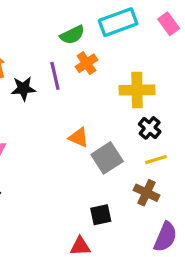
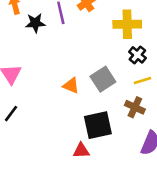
orange triangle: (79, 137) -> (71, 86), moved
black square: (101, 215) -> (98, 125), size x1.6

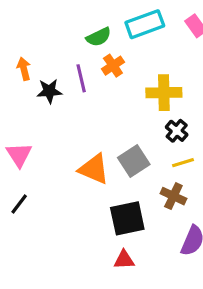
orange triangle: (71, 86) -> (94, 169), size x1.5
red triangle: (81, 151) -> (124, 260), moved

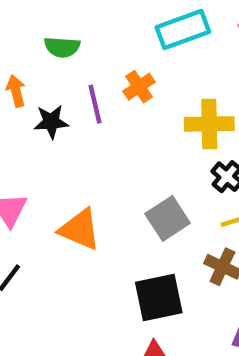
green semicircle: (99, 37) -> (62, 47), moved, turned 30
orange triangle: (94, 169) -> (80, 229), moved

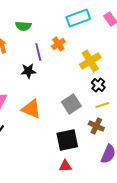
black star: (51, 122) -> (28, 71), moved
yellow cross: (209, 124) -> (90, 61), turned -30

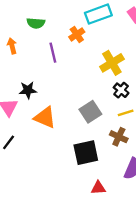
orange cross: (58, 44) -> (77, 34), moved
black star: (28, 71) -> (28, 90), moved
red triangle: (65, 166) -> (98, 188), moved

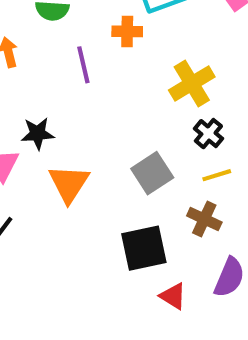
orange cross: (77, 34) -> (127, 31), turned 35
orange triangle: (45, 117) -> (69, 184), turned 40
red triangle: (98, 188) -> (173, 296), moved, turned 35

